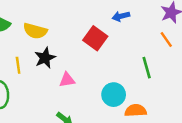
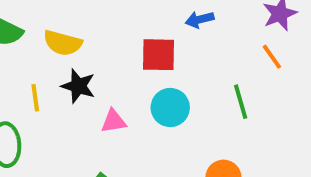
red square: (95, 38) -> (158, 55), turned -35
black star: (45, 58) -> (78, 86), turned -30
cyan circle: (114, 95) -> (170, 108), moved

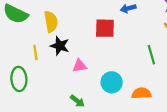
yellow semicircle: (63, 43) -> (51, 22), turned -115
cyan circle: (170, 108) -> (112, 82), moved

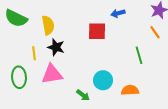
pink triangle: (80, 66) -> (52, 74), moved, size x1.6
green arrow: (77, 101) -> (83, 95), moved

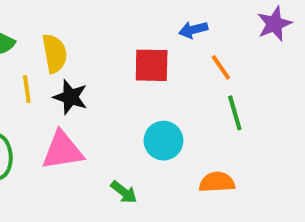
orange line: (155, 32) -> (221, 67), moved
yellow line: (34, 53) -> (27, 89), moved
cyan circle: (103, 80) -> (163, 141), moved

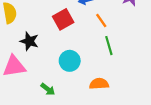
red square: (152, 65) -> (63, 19), turned -30
black star: (70, 97) -> (29, 41), moved

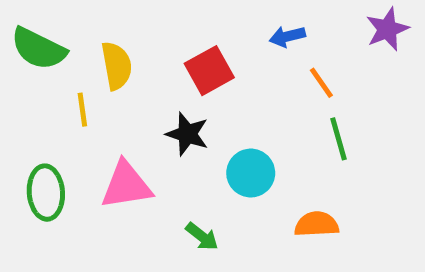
red square: (63, 19) -> (209, 71), moved
black star: (29, 41) -> (187, 134), moved

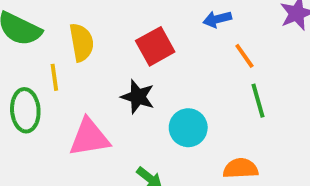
green ellipse: (46, 193) -> (25, 110), moved

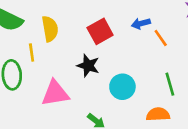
blue arrow: (217, 19) -> (141, 23), moved
green line: (258, 101) -> (170, 84), moved

